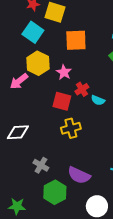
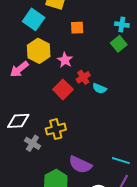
orange square: (76, 40) -> (77, 28), size x0.6
red square: (62, 101) -> (63, 89), turned 30
yellow cross: (71, 128) -> (56, 129), moved
gray cross: (41, 165) -> (32, 143), moved

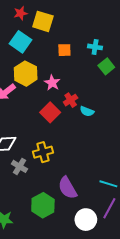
cyan cross: (122, 25) -> (95, 47), moved
purple semicircle: (80, 165) -> (67, 188), turned 35

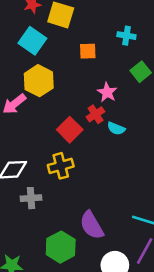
cyan cross: (95, 47) -> (126, 36), moved
pink star: (52, 83) -> (107, 92), moved
yellow cross: (43, 152) -> (61, 166), moved
gray cross: (20, 166) -> (31, 198), turned -35

